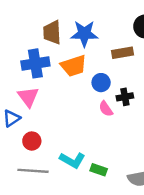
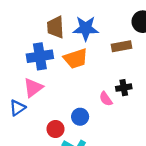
blue circle: (101, 83) -> (80, 117), moved
pink triangle: (28, 97) -> (33, 88), turned 30
red circle: (32, 141) -> (55, 129), moved

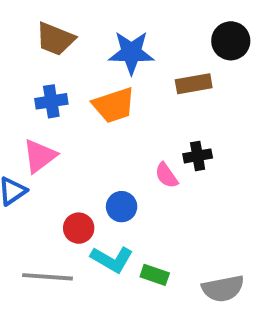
brown trapezoid: (55, 27) -> (55, 39), moved, turned -65
blue cross: (40, 56) -> (51, 101), size x0.7

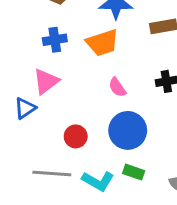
pink semicircle: (166, 175) -> (117, 87), moved
blue circle: (122, 207) -> (128, 130), moved, size x1.6
cyan L-shape: (112, 259) -> (98, 181), moved

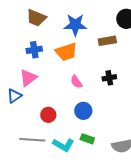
blue circle: (128, 130) -> (83, 111), size x0.7

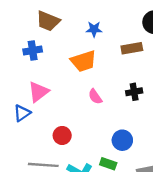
blue star: (75, 25) -> (94, 29), size x0.6
blue cross: (34, 50) -> (33, 51), moved
blue circle: (83, 111) -> (122, 140), moved

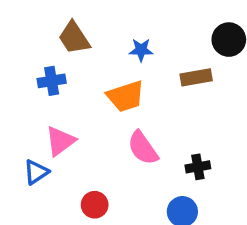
brown trapezoid: (48, 21) -> (74, 38), turned 35
black cross: (134, 92) -> (198, 167), moved
pink semicircle: (95, 97) -> (143, 148), size x1.5

